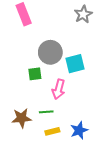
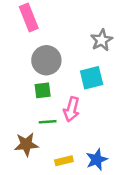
gray star: (83, 14) -> (102, 40), moved
gray circle: (50, 52) -> (46, 60), moved
green line: (46, 112) -> (48, 122), moved

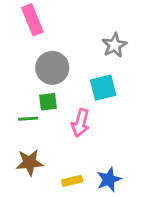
green line: (48, 122) -> (28, 119), moved

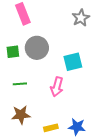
gray star: (114, 45) -> (81, 18), moved
green square: (48, 102) -> (13, 52), moved
blue star: (109, 179) -> (77, 127), turned 30

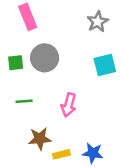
cyan square: (73, 62) -> (105, 65), moved
brown star: (21, 115) -> (40, 139), moved

